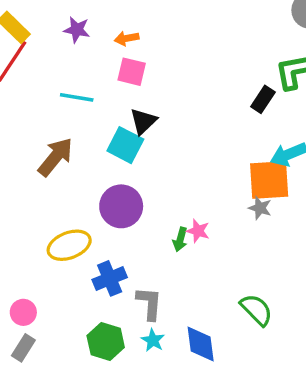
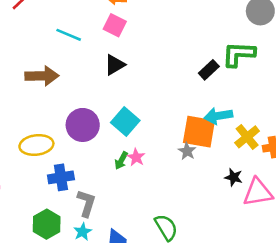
cyan square: (125, 145) -> (125, 122), moved
brown arrow: (55, 157) -> (42, 76), turned 36

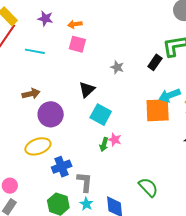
cyan line: (69, 35) -> (35, 51), moved
black triangle: (115, 65) -> (87, 90), moved
brown arrow: (42, 76) -> (31, 94), size x0.7
purple circle: (83, 125) -> (51, 114), moved
gray star: (187, 151) -> (117, 67), moved

